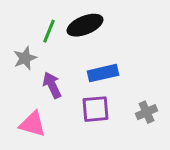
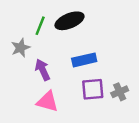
purple square: (95, 109) -> (93, 89), moved
pink triangle: (33, 124) -> (47, 102), moved

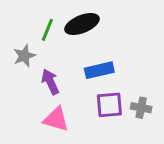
gray cross: (120, 92) -> (141, 108), turned 35

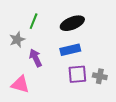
black ellipse: (82, 24) -> (72, 23), moved
pink triangle: (56, 119) -> (20, 84), moved

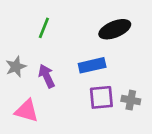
black ellipse: (72, 23) -> (115, 29), moved
gray star: (17, 40) -> (16, 67), moved

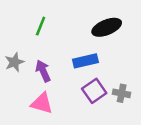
purple square: (101, 97) -> (94, 91), turned -30
pink triangle: (27, 111) -> (42, 103), moved

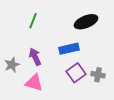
gray star: (14, 62) -> (12, 65), moved

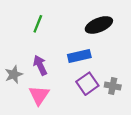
pink triangle: (34, 83) -> (39, 95), turned 48

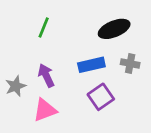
gray cross: (113, 86) -> (130, 63), moved
pink triangle: (39, 95) -> (45, 110), turned 35

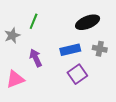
gray star: (16, 86) -> (12, 35), moved
pink triangle: (45, 110) -> (15, 79), moved

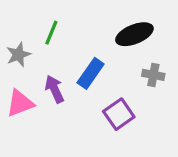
blue rectangle: (70, 50) -> (91, 73), moved, turned -42
pink triangle: (15, 79) -> (20, 103), moved

